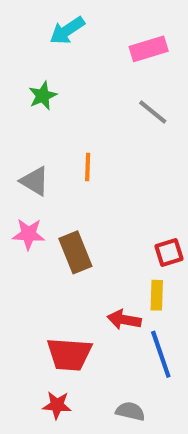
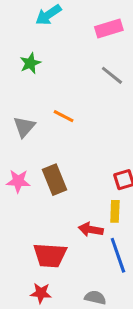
orange line: (88, 167) -> (64, 116), turned -65
gray triangle: (35, 181) -> (24, 127), turned 40
pink star: (29, 234) -> (18, 181), moved

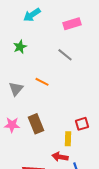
gray line: (112, 75) -> (65, 55), moved
yellow rectangle: (115, 211) -> (68, 139), moved

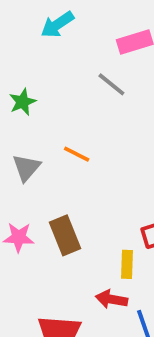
green star: (20, 47) -> (23, 102), moved
gray line: (65, 55) -> (111, 84), moved

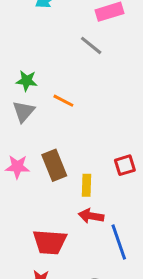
green star: (23, 102) -> (27, 81), moved, turned 30
yellow rectangle: (127, 264) -> (87, 185), moved

